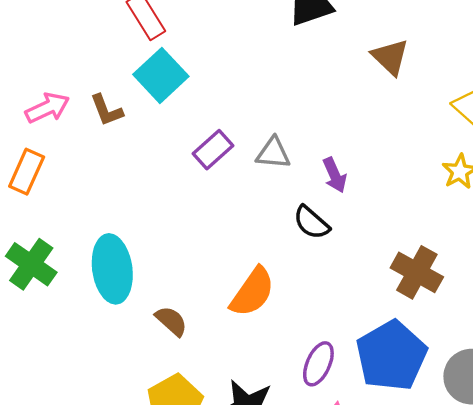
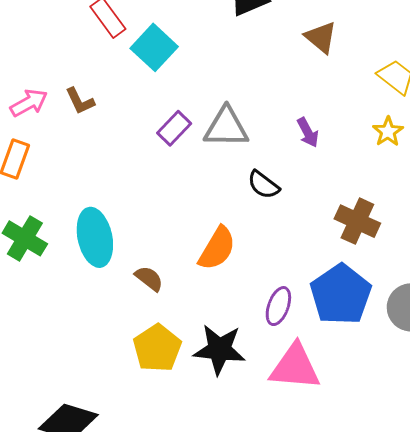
cyan square: (161, 75) -> (154, 47), moved
gray triangle: (273, 153) -> (226, 127), size x1.5
purple arrow: (335, 175) -> (308, 132), moved

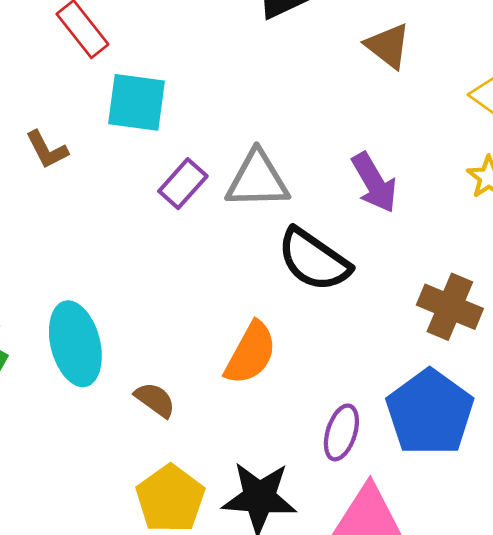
cyan square: (154, 47) -> (137, 102), moved, turned -33
purple arrow: (308, 132) -> (374, 183), size x1.4
black semicircle: (264, 185) -> (314, 260), size x1.6

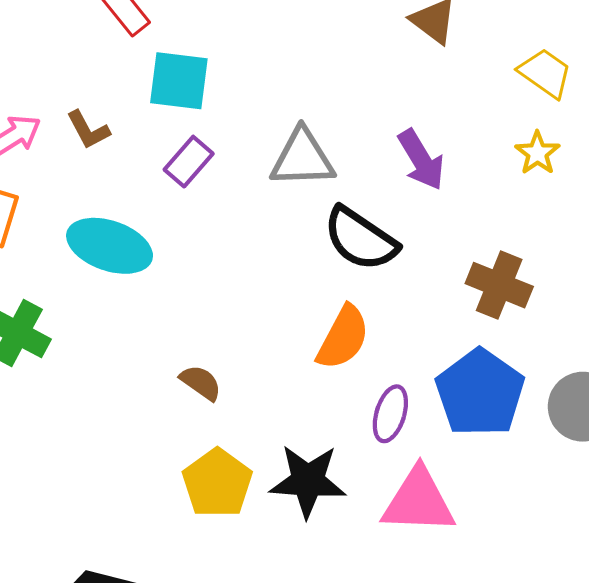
purple rectangle: (183, 184) -> (189, 162), moved
cyan ellipse: (75, 344) -> (110, 246), moved, turned -56
orange semicircle: (251, 353) -> (343, 338), moved

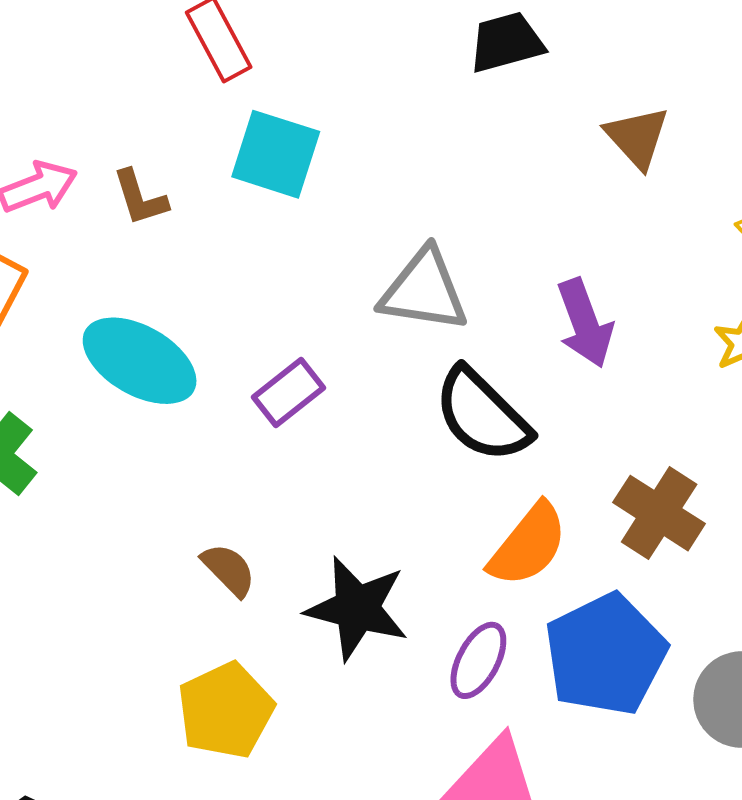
purple rectangle: (189, 162) -> (288, 392), moved
orange semicircle: (343, 338) -> (528, 545), moved
black star: (308, 481) -> (357, 608), moved

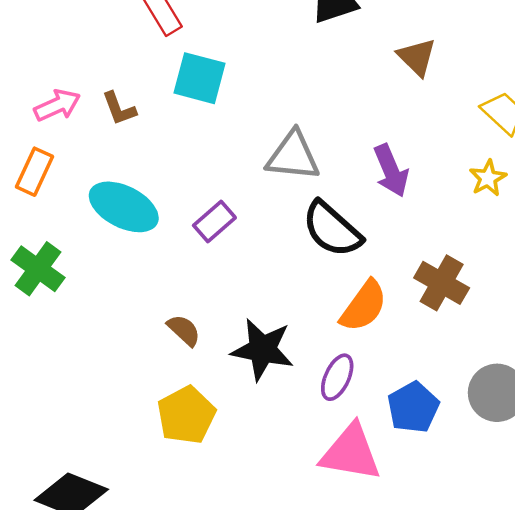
blue pentagon: (606, 655) -> (413, 407), moved, size x0.7

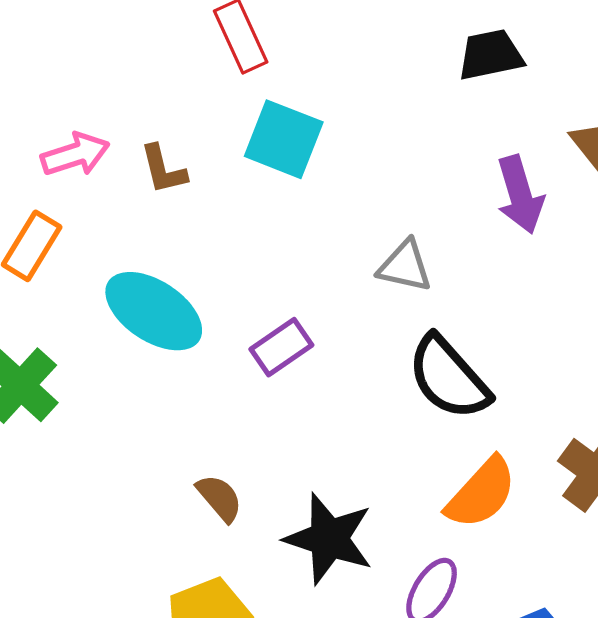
gray triangle: (293, 156) -> (405, 266), size x0.7
purple arrow: (391, 171) -> (520, 195), moved

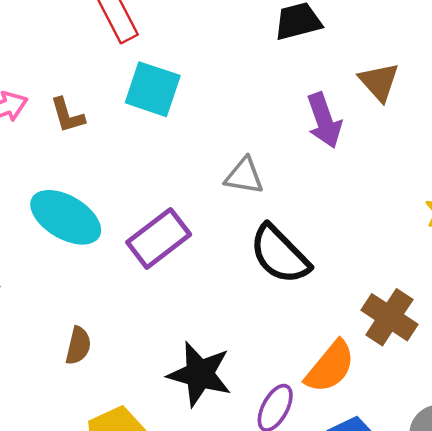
purple rectangle: (281, 347) -> (159, 238), size x1.4
orange semicircle: (481, 493) -> (330, 367), moved
brown semicircle: (219, 498) -> (78, 346), moved, turned 57

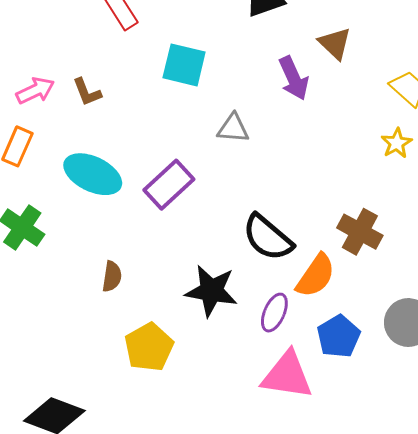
cyan square: (153, 89) -> (184, 65), moved
black semicircle: (280, 254) -> (268, 238), moved

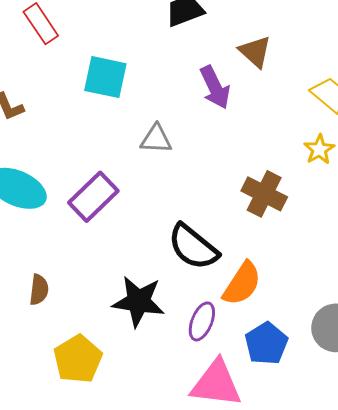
brown cross: (360, 232) -> (264, 194), moved

